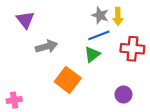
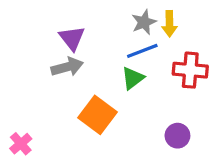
gray star: (100, 15) -> (144, 22), turned 30
purple triangle: (25, 20) -> (72, 38), moved
pink cross: (14, 100) -> (21, 144), turned -32

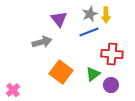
purple triangle: (72, 38) -> (59, 19), moved
red cross: (190, 70) -> (112, 54), moved
green triangle: (133, 78) -> (93, 74), moved

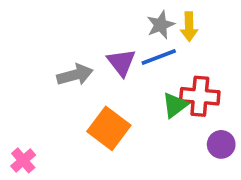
purple triangle: (59, 19) -> (121, 62), moved
green triangle: (93, 74) -> (175, 105), moved
purple circle: (111, 85) -> (221, 144), moved

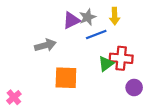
gray star: (161, 25) -> (88, 17), moved
purple triangle: (121, 62) -> (71, 20), moved, turned 42
orange square: (109, 128) -> (66, 78), turned -35

